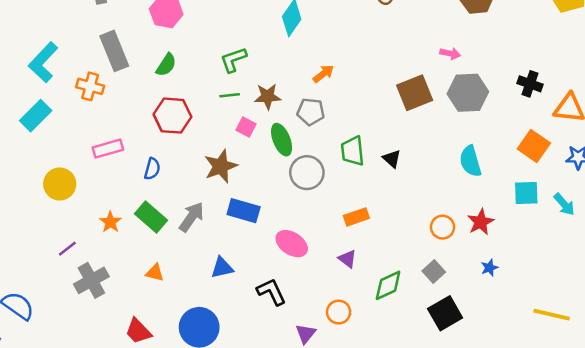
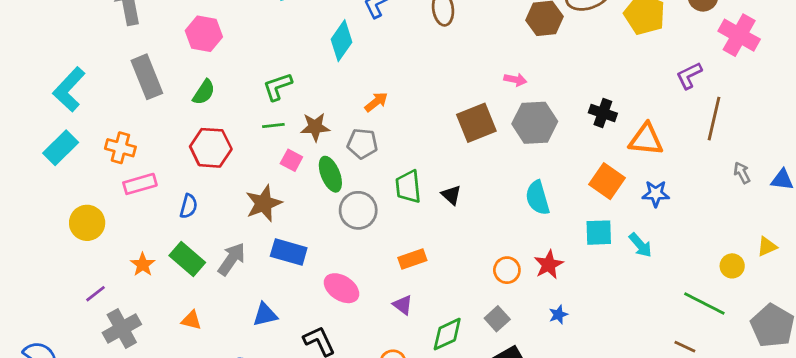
orange cross: (90, 86) -> (120, 148), moved

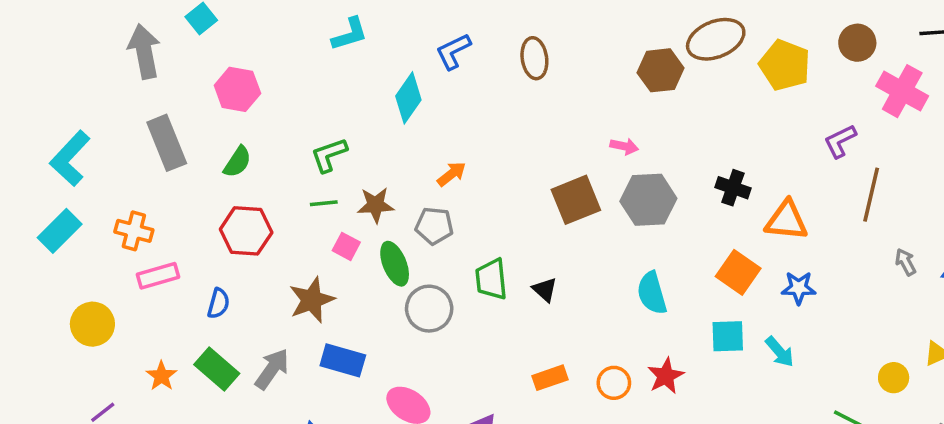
orange rectangle: (412, 259) -> (550, 378), moved

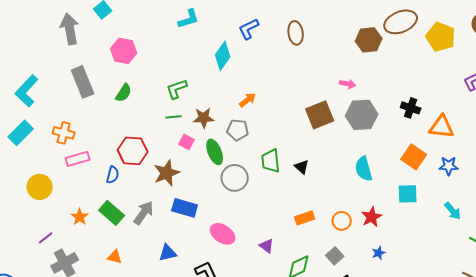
red hexagon: (246, 231) -> (133, 151), moved
cyan arrow: (780, 352) -> (453, 211), moved

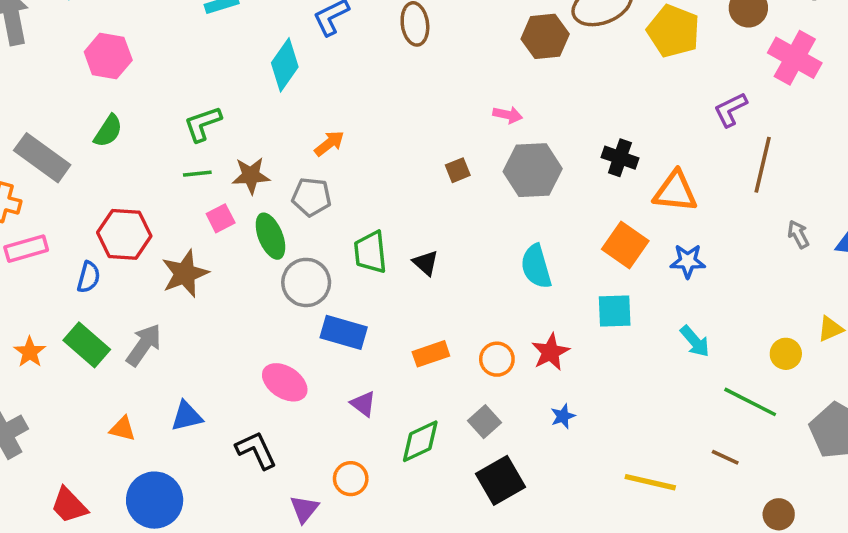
gray rectangle: (83, 82) -> (42, 158), moved, turned -32
brown square: (320, 115) -> (458, 170), size x0.5
pink square: (187, 142) -> (221, 218), turned 35
blue rectangle: (185, 208) -> (344, 332), moved
orange triangle: (115, 257) -> (122, 429), moved

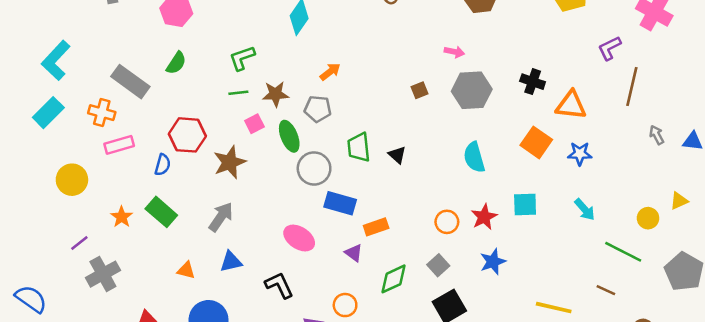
cyan square: (615, 311) -> (525, 204), moved
gray arrow: (144, 345) -> (221, 217), moved
orange rectangle: (431, 354) -> (376, 227), moved
blue star: (563, 416) -> (493, 262), size x1.5

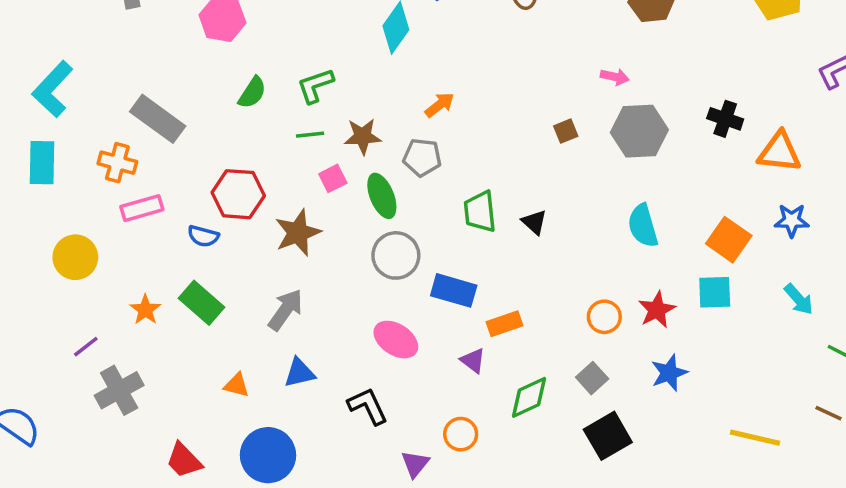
green semicircle: (176, 63) -> (252, 93), moved
cyan rectangle: (48, 113) -> (42, 163), turned -44
orange square: (536, 142) -> (729, 240), moved
blue semicircle: (163, 165) -> (203, 236), turned 90
gray circle: (314, 168) -> (396, 255), moved

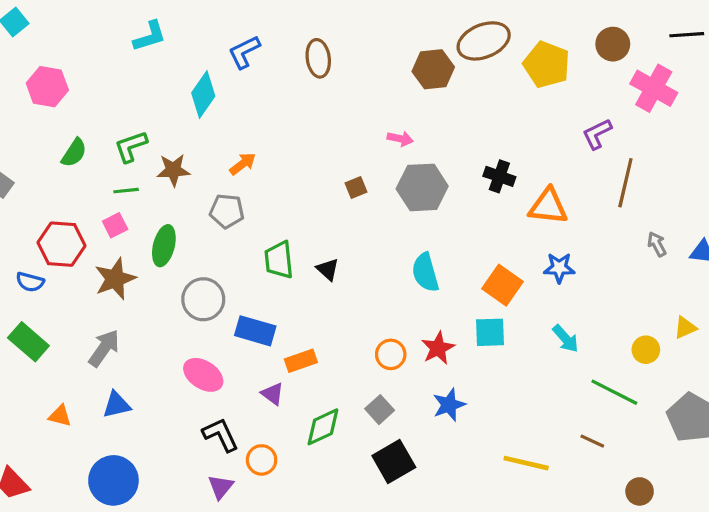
brown star: (363, 136) -> (173, 170), moved
pink square: (333, 178) -> (115, 225), moved
green ellipse: (382, 196) -> (164, 246), moved, turned 36
black L-shape: (368, 406) -> (221, 435), moved
blue circle: (268, 455) -> (113, 480), moved

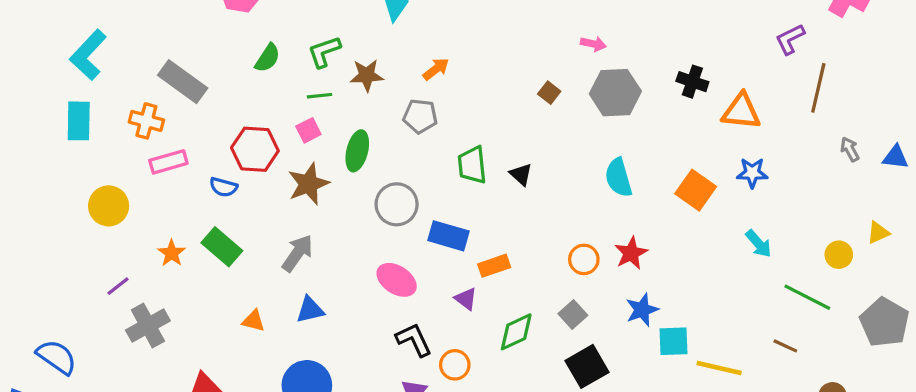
brown square: (356, 187) -> (549, 93), turned -30
cyan square: (490, 332) -> (674, 341), moved

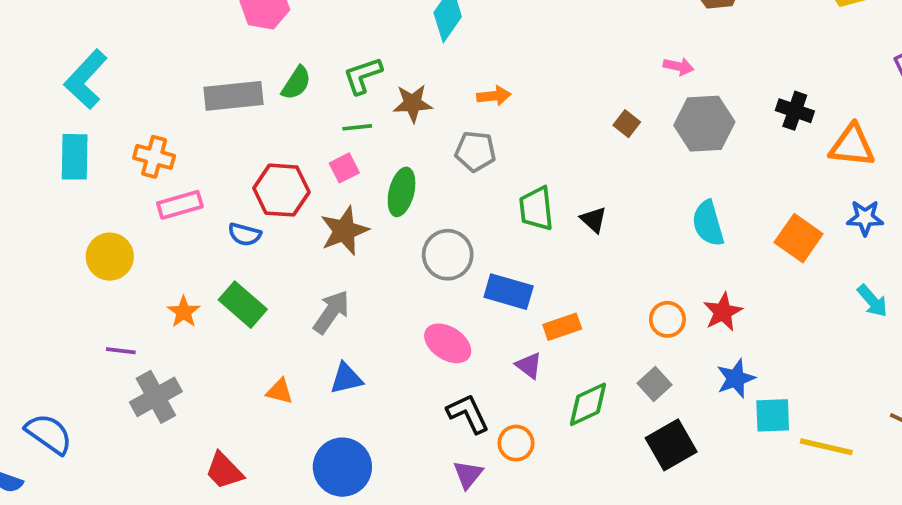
orange arrow: (436, 69) -> (494, 96), turned 32
gray rectangle: (183, 82) -> (233, 96), moved, turned -42
purple line: (118, 286) -> (121, 351), turned 45

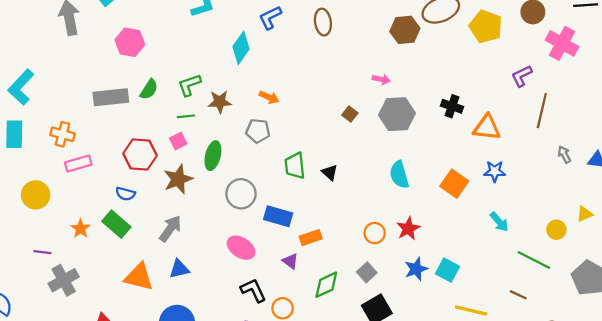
orange arrow: (494, 96) -> (269, 97), turned 30
blue semicircle: (245, 234) -> (125, 194), moved
orange triangle: (280, 391) -> (139, 277), size x1.8
cyan square: (773, 415) -> (448, 270), moved, turned 30

